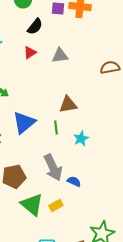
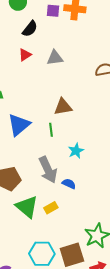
cyan star: (81, 138) -> (76, 151), moved

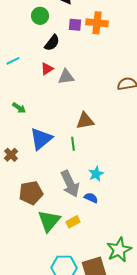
gray triangle: (55, 58) -> (66, 77), moved
cyan star: (76, 151) -> (96, 174), moved
green triangle: (27, 207) -> (49, 221), turned 30

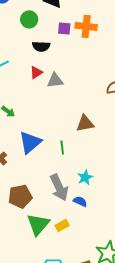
black semicircle: (52, 43) -> (41, 46), turned 54
brown triangle: (85, 121) -> (85, 123), moved

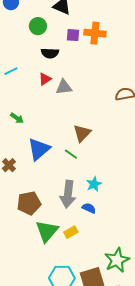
brown triangle: (85, 123) -> (82, 133), moved, turned -36
green line: (62, 147) -> (71, 154), turned -48
gray arrow: (59, 187) -> (68, 194), turned 32

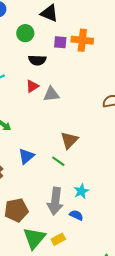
blue triangle: (39, 149) -> (26, 156), size x0.7

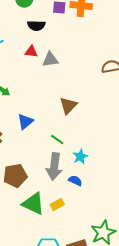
red triangle: (32, 86) -> (31, 52), turned 40
green line: (58, 161) -> (57, 140), moved
green triangle: (34, 238) -> (33, 204), turned -45

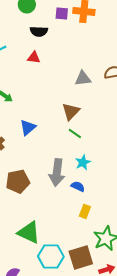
gray triangle: (50, 60) -> (83, 78), moved
green line: (57, 140) -> (75, 133), moved
green triangle: (33, 204) -> (29, 232), moved
yellow rectangle: (57, 205) -> (85, 211), moved, turned -40

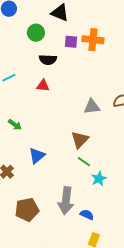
cyan star: (83, 162) -> (99, 179), moved

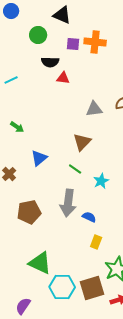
red triangle: (43, 86) -> (63, 78), moved
green line: (84, 162) -> (75, 169), moved

